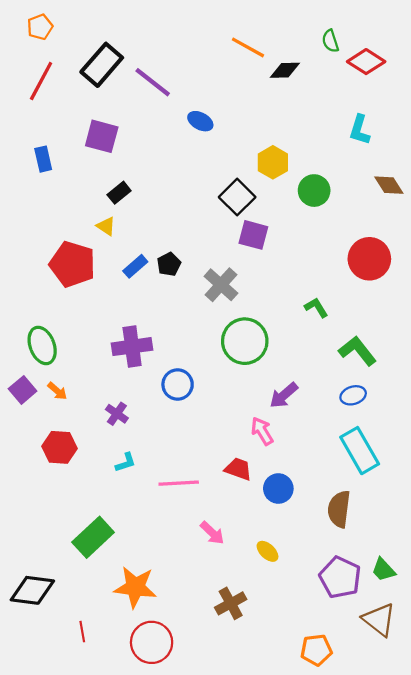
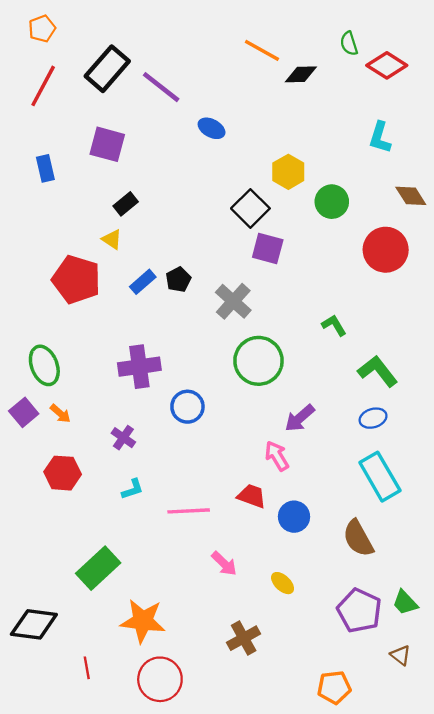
red circle: (369, 259) -> (386, 250), moved
brown semicircle: (339, 509) -> (358, 538), turned -36
brown triangle: (379, 620) -> (401, 655), size x0.6

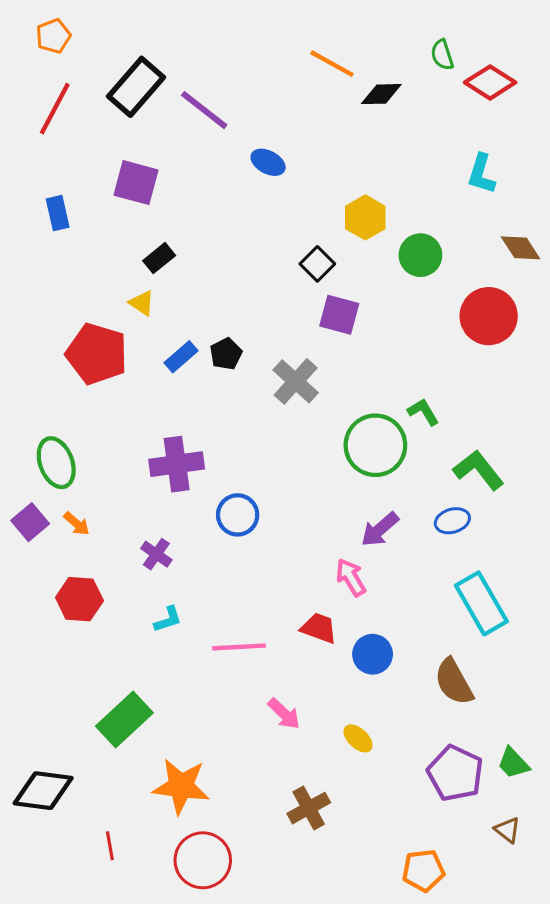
black square: (250, 208) -> (317, 264), size x0.7
green circle: (258, 361) -> (375, 445), moved
blue ellipse: (373, 418) -> (452, 521), moved

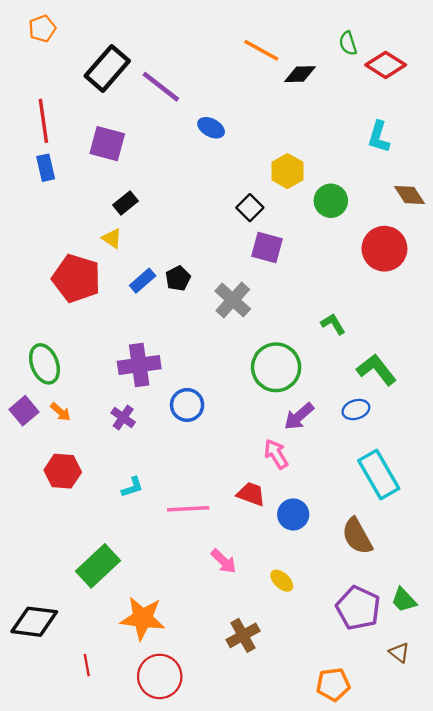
red line: (55, 109) -> (43, 121), moved, turned -36
green circle: (375, 445) -> (276, 367), moved
purple cross: (156, 554) -> (123, 418), moved

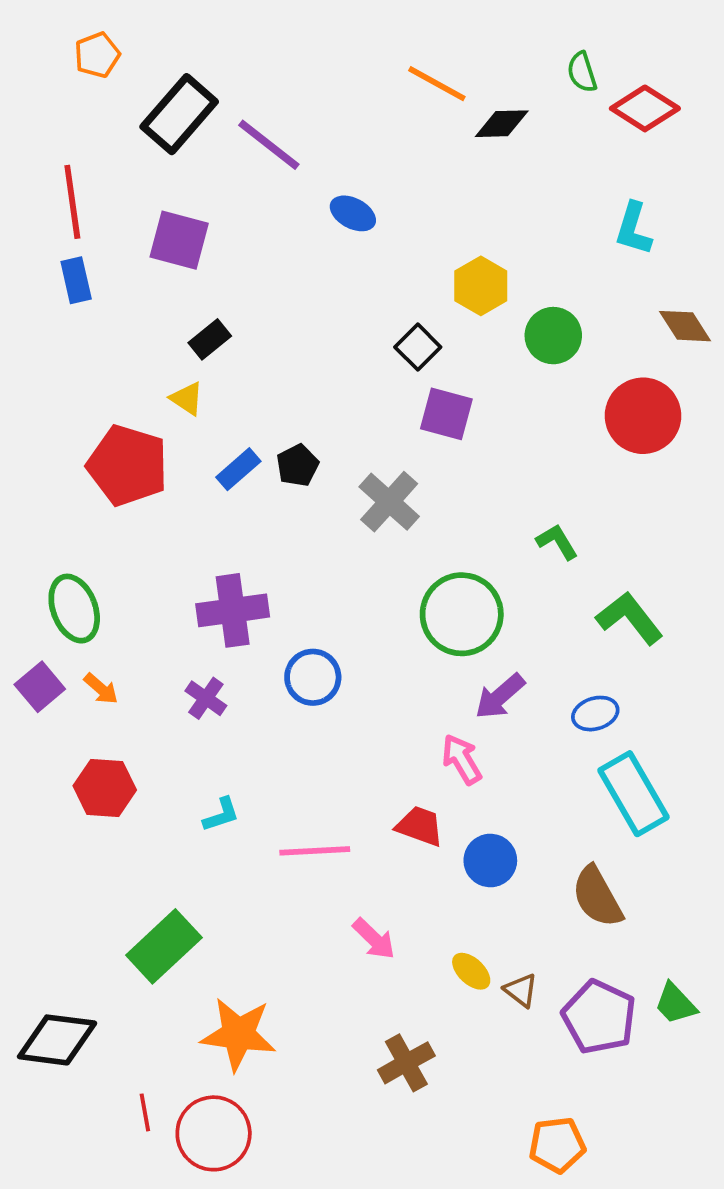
orange pentagon: (42, 28) -> (97, 55), moved
blue ellipse: (356, 410) -> (595, 714), moved
brown triangle: (399, 653) -> (521, 990), moved
red circle: (160, 676) -> (214, 1133), moved

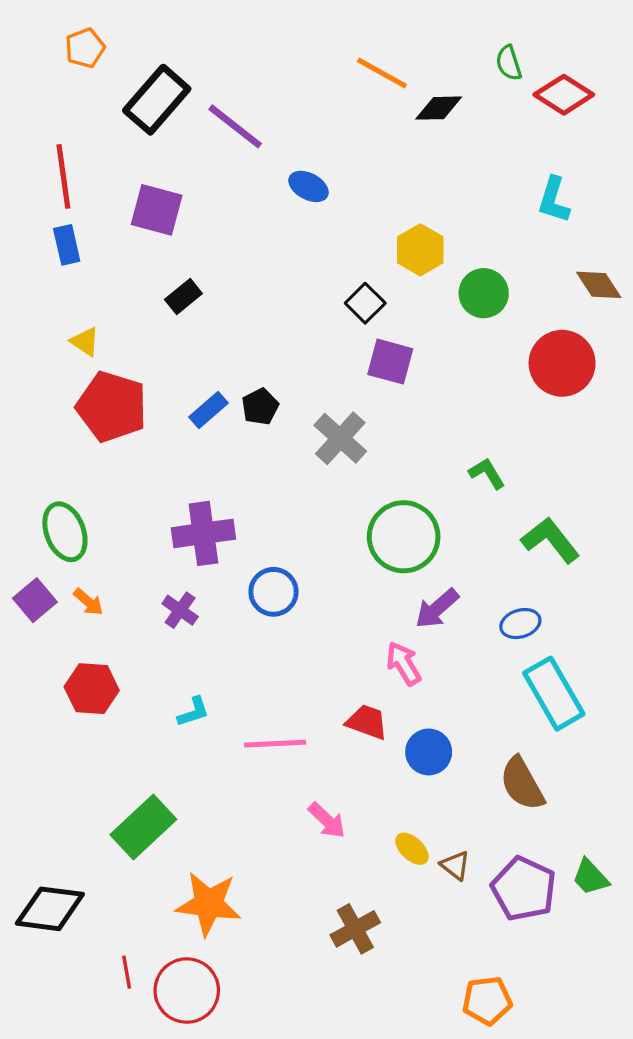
yellow triangle: (187, 399) -> (85, 342), moved

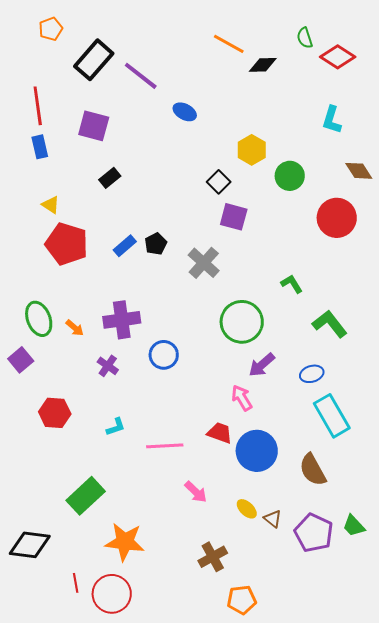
orange arrow: (88, 602) -> (75, 328), moved
blue circle: (429, 752) -> (257, 451), size x1.5
orange pentagon: (487, 1001) -> (242, 600), moved

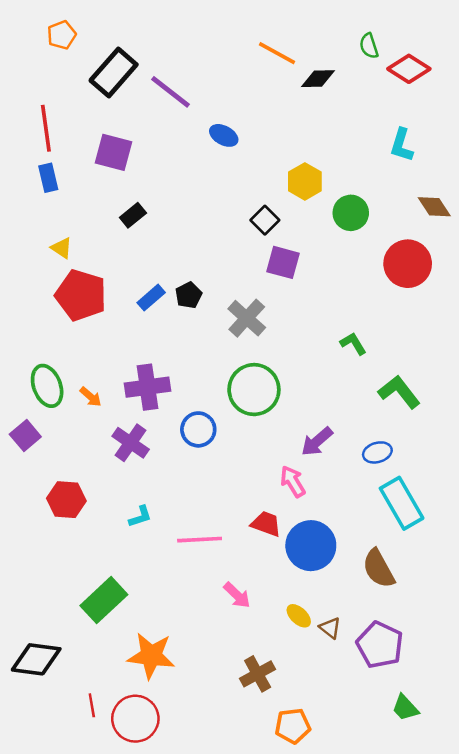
green circle: (242, 322) -> (254, 390), moved
purple cross: (108, 366) -> (131, 443), size x1.4
green trapezoid: (354, 526) -> (405, 708), moved

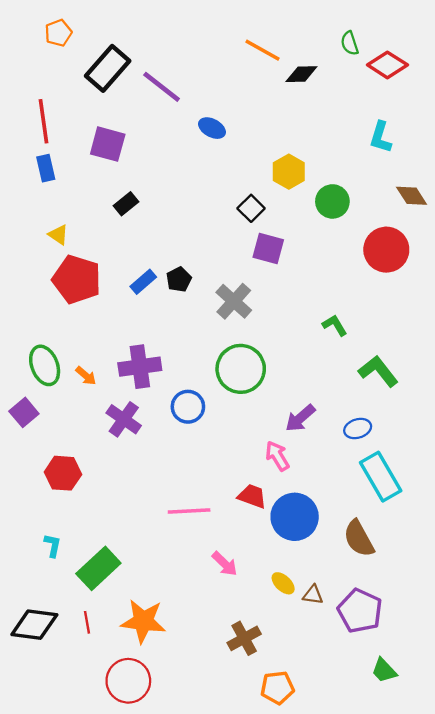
cyan L-shape: (140, 517) -> (53, 545), moved, turned -60
brown triangle: (330, 628) -> (313, 595), turned -30
red line: (92, 705) -> (87, 622), moved

